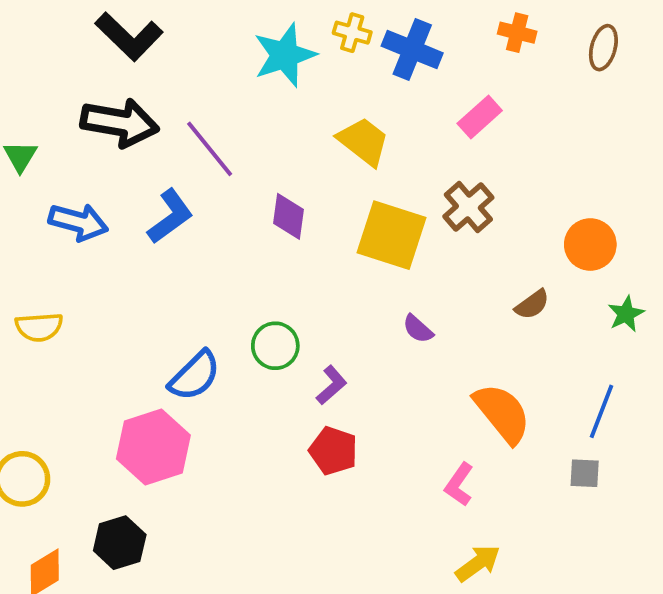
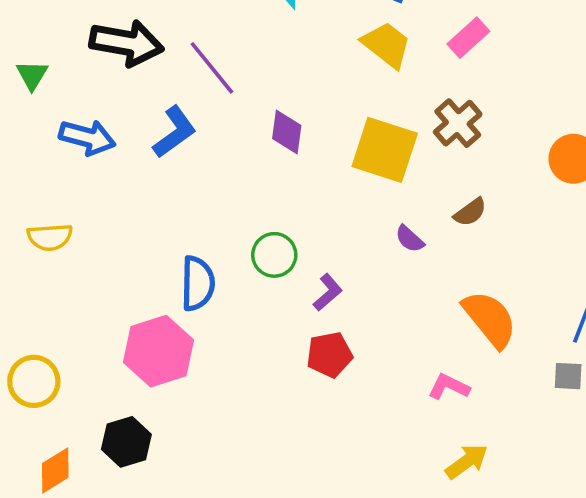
yellow trapezoid: (363, 141) -> (386, 45), moved
brown semicircle: (532, 304) -> (470, 212), moved
blue semicircle: (195, 376) -> (198, 283), turned -44
red pentagon: (333, 451) -> (329, 355), turned -30
pink L-shape: (459, 484) -> (449, 387), turned 81

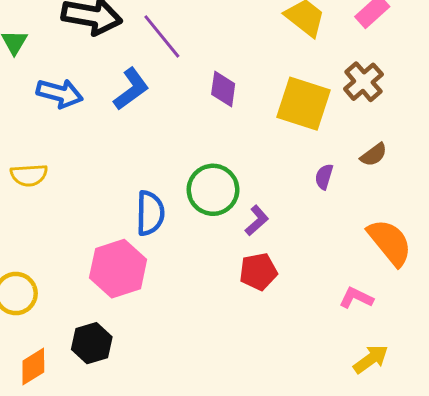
purple semicircle: (410, 239) -> (324, 177), turned 65
green circle: (274, 255) -> (213, 190), size x1.4

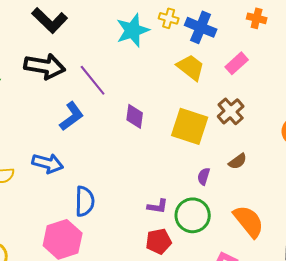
blue arrow: (60, 93) -> (48, 163), moved
green circle: (213, 190) -> (193, 215), moved
purple L-shape: (257, 220) -> (158, 206), turned 50

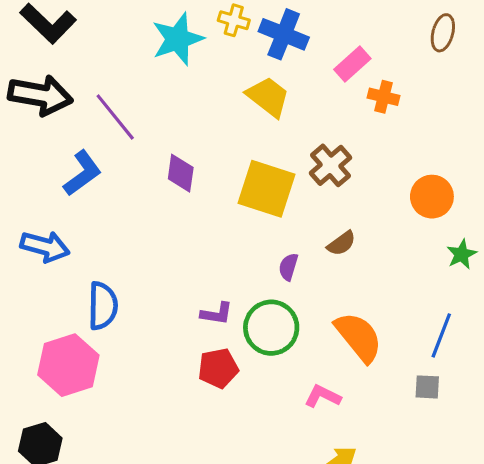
orange cross: (257, 18) -> (384, 97), moved
pink rectangle: (237, 63) -> (352, 64), moved

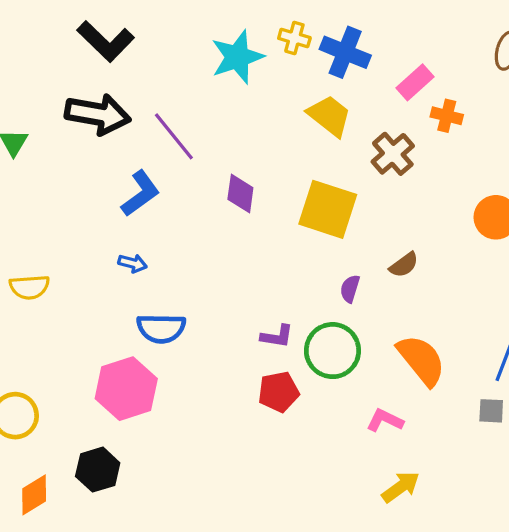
brown cross: (331, 165) -> (393, 154), moved
blue arrow: (45, 247) -> (133, 263), moved, size x0.6
blue semicircle: (103, 306) -> (161, 328), turned 90

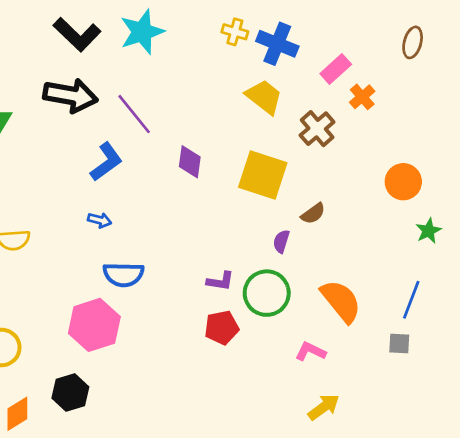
cyan star: (237, 57) -> (142, 32), moved
orange cross: (447, 116) -> (362, 97), turned 35
brown semicircle: (404, 265) -> (313, 214), moved

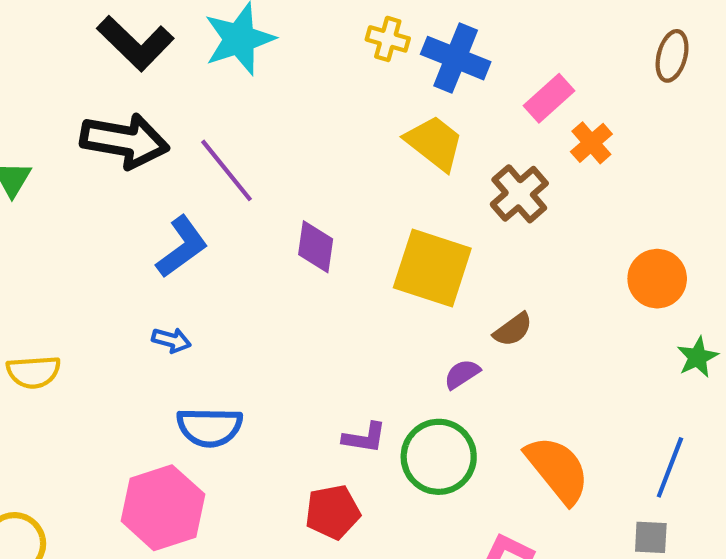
purple semicircle: (281, 241) -> (462, 374), turned 40
red pentagon: (222, 328) -> (333, 512), moved

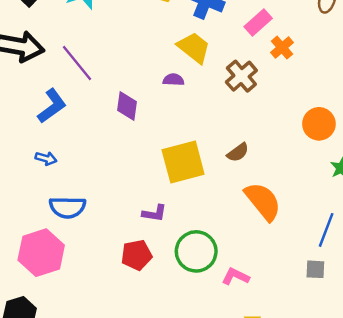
yellow square: (432, 268) -> (183, 162), moved, turned -33
purple semicircle: (462, 374) -> (174, 80), moved, turned 36
green circle: (439, 457) -> (196, 251), moved
orange semicircle: (557, 470) -> (263, 201), moved

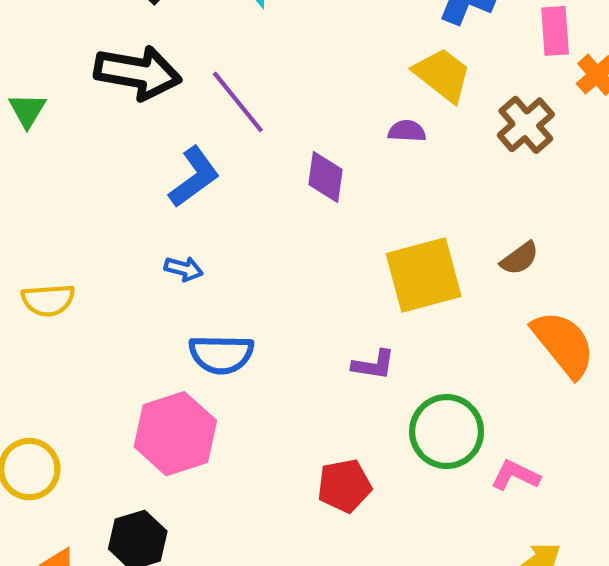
pink rectangle: (258, 23) -> (555, 31), turned -52
red pentagon: (137, 255) -> (344, 486), moved

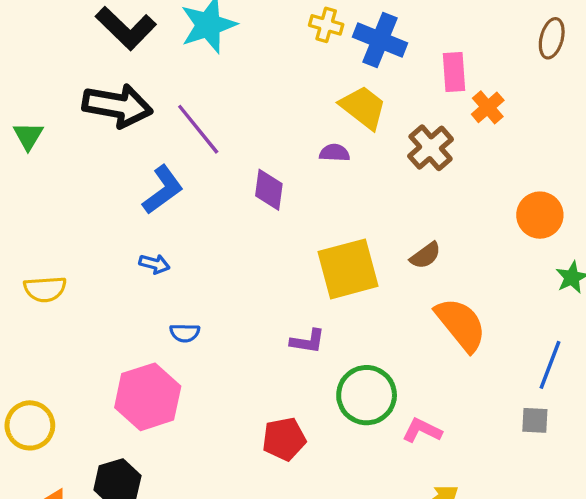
blue semicircle: (221, 354) -> (185, 333), size x0.6

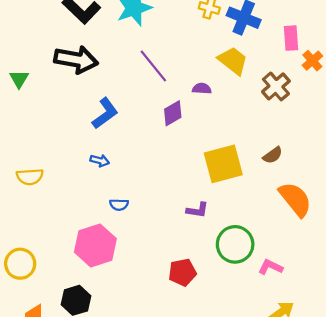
purple line: (198, 129) -> (153, 66), moved
purple semicircle: (335, 153) -> (202, 89), moved
purple diamond: (269, 190) -> (173, 113), turned 52

